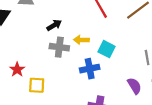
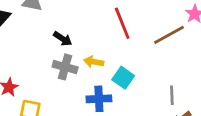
black arrow: (54, 25) -> (63, 39), turned 56

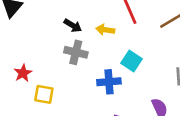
yellow arrow: (94, 62) -> (105, 30), moved

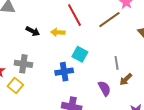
gray cross: (76, 52) -> (23, 64), moved
yellow square: (44, 94) -> (15, 86), turned 35

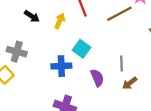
yellow arrow: (58, 32) -> (60, 21), turned 104
purple semicircle: (104, 88) -> (97, 78), moved

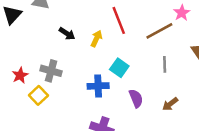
gray line: (121, 63) -> (165, 64), moved

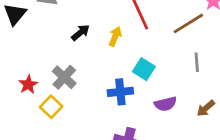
black arrow: (67, 34) -> (80, 33), turned -70
gray cross: (51, 71) -> (64, 77), turned 30
purple semicircle: (136, 98) -> (165, 104), turned 102

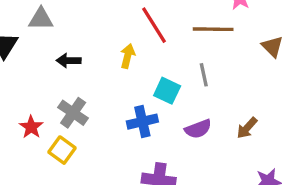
brown line: (188, 23) -> (213, 29), turned 40
black arrow: (80, 33) -> (69, 61), moved, turned -132
gray line: (197, 62) -> (204, 75), moved

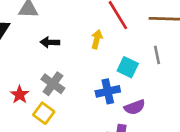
purple semicircle: (198, 129) -> (135, 107), moved

